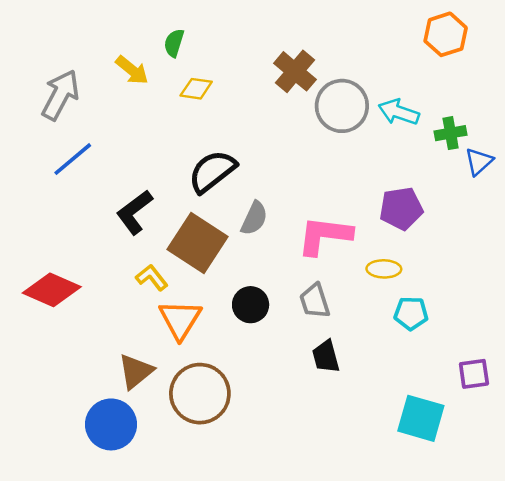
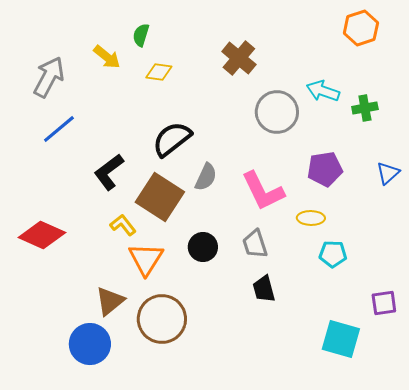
gray circle: (342, 106) -> (277, 112), moved
blue triangle: (479, 161) -> (388, 173), moved
pink L-shape: (325, 236) -> (263, 191), turned -123

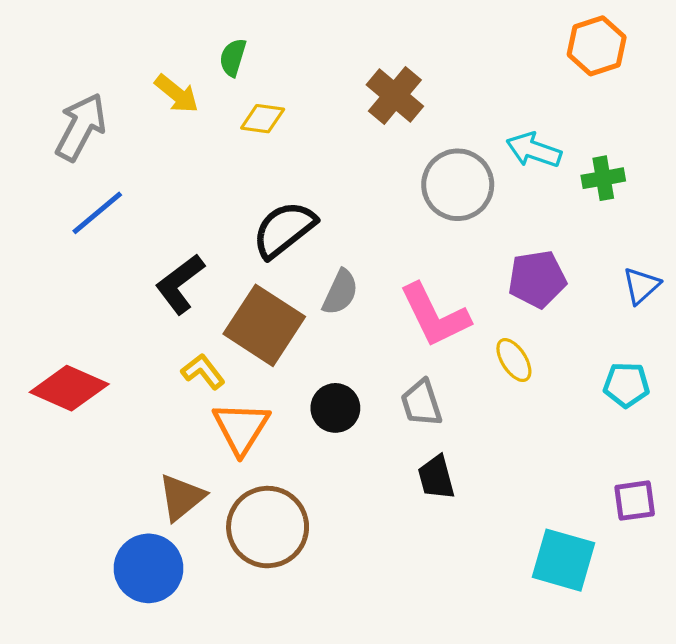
yellow ellipse: (311, 218) -> (514, 360), turned 56
cyan pentagon: (333, 254) -> (626, 385), moved

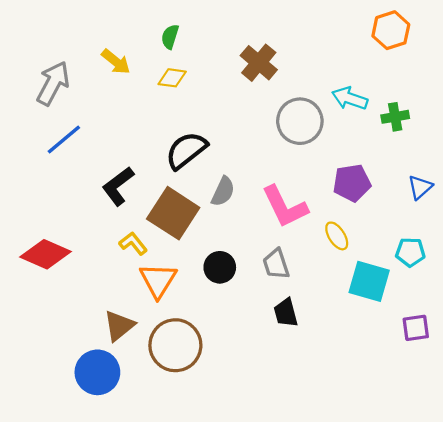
green semicircle: (233, 57) -> (170, 37), moved
cyan square: (564, 560) -> (369, 281), moved

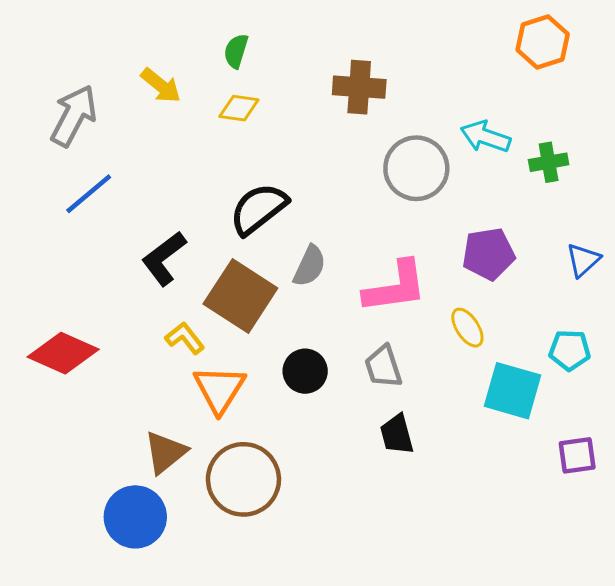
brown cross: (259, 63) -> (359, 87), turned -36
pink L-shape: (285, 207) -> (395, 287), turned -72

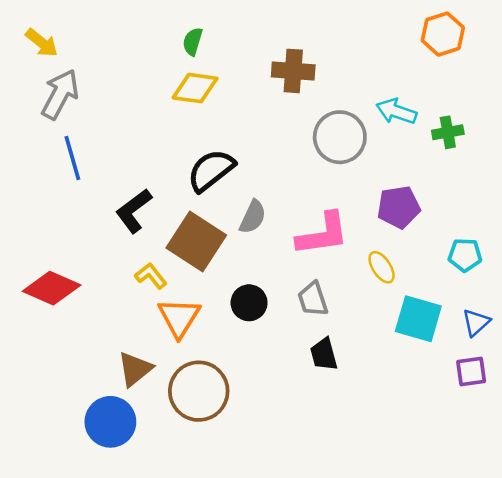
yellow arrow: (161, 86) -> (42, 43), moved
yellow diamond: (239, 108) -> (195, 88), size x1.4
blue line: (89, 194) -> (72, 158), turned -66
blue triangle: (583, 260) -> (476, 322), moved
cyan pentagon: (570, 350) -> (465, 255), moved

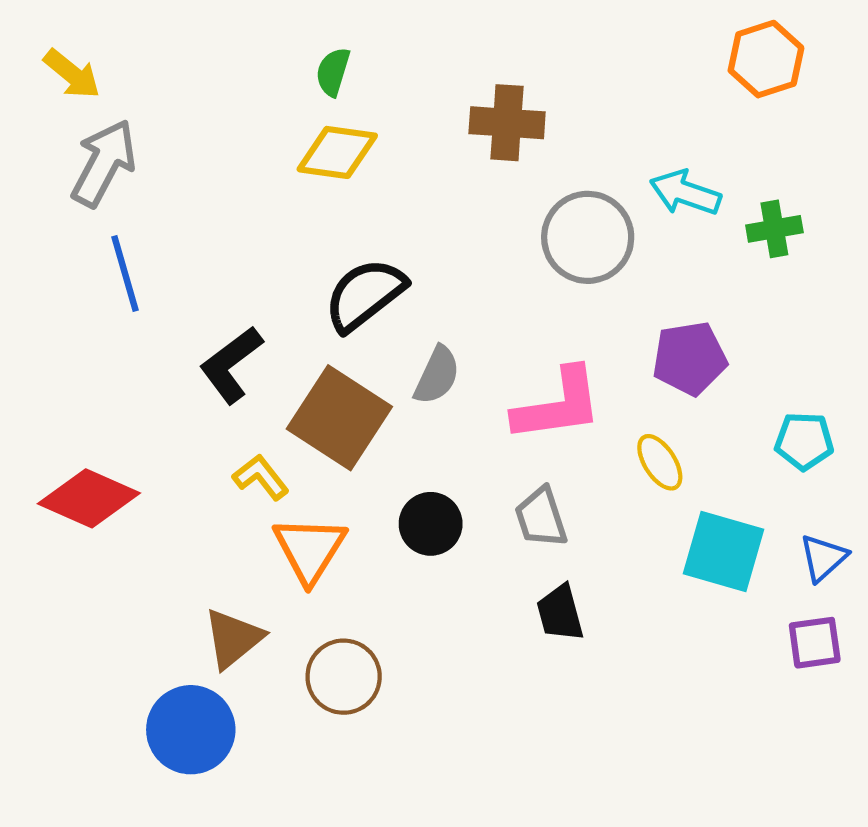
brown circle: (199, 391) -> (344, 677), size x0.7

